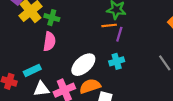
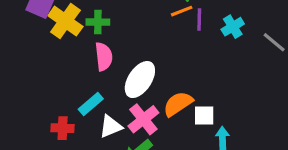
cyan cross: (117, 61) -> (233, 27), moved
white ellipse: (83, 65) -> (140, 80), moved

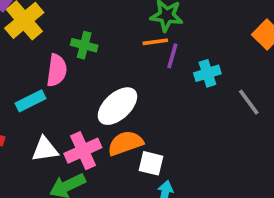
green cross: (98, 22) -> (84, 45), moved
white ellipse: (140, 80) -> (117, 106), moved
cyan rectangle: (91, 104) -> (31, 101), moved

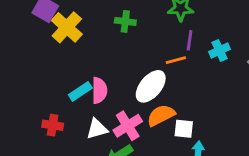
orange line: (155, 42) -> (176, 60), moved
green cross: (84, 45) -> (125, 21), moved
pink semicircle: (57, 70) -> (99, 90), moved

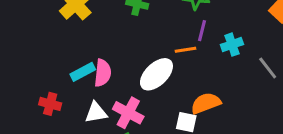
orange semicircle: (161, 115) -> (206, 103), moved
pink cross: (128, 126) -> (128, 113), turned -36

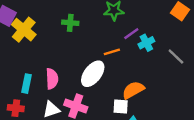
purple line: (202, 31) -> (131, 34), moved, turned 49
cyan rectangle: (83, 72) -> (26, 84), moved, turned -42

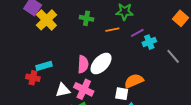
orange line: (112, 52) -> (112, 30), moved
pink semicircle: (52, 79) -> (83, 64), moved
cyan rectangle: (26, 84) -> (44, 66), turned 56
red cross: (16, 108) -> (33, 78), moved

